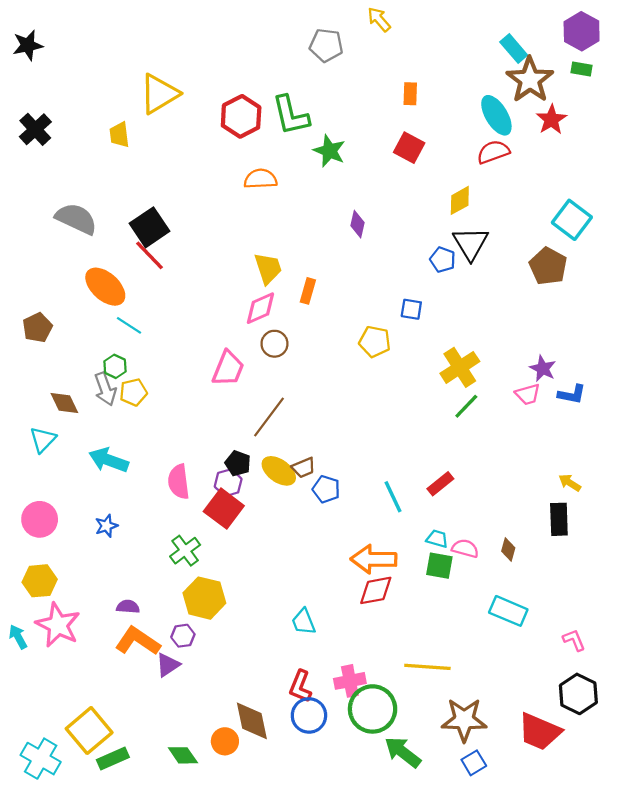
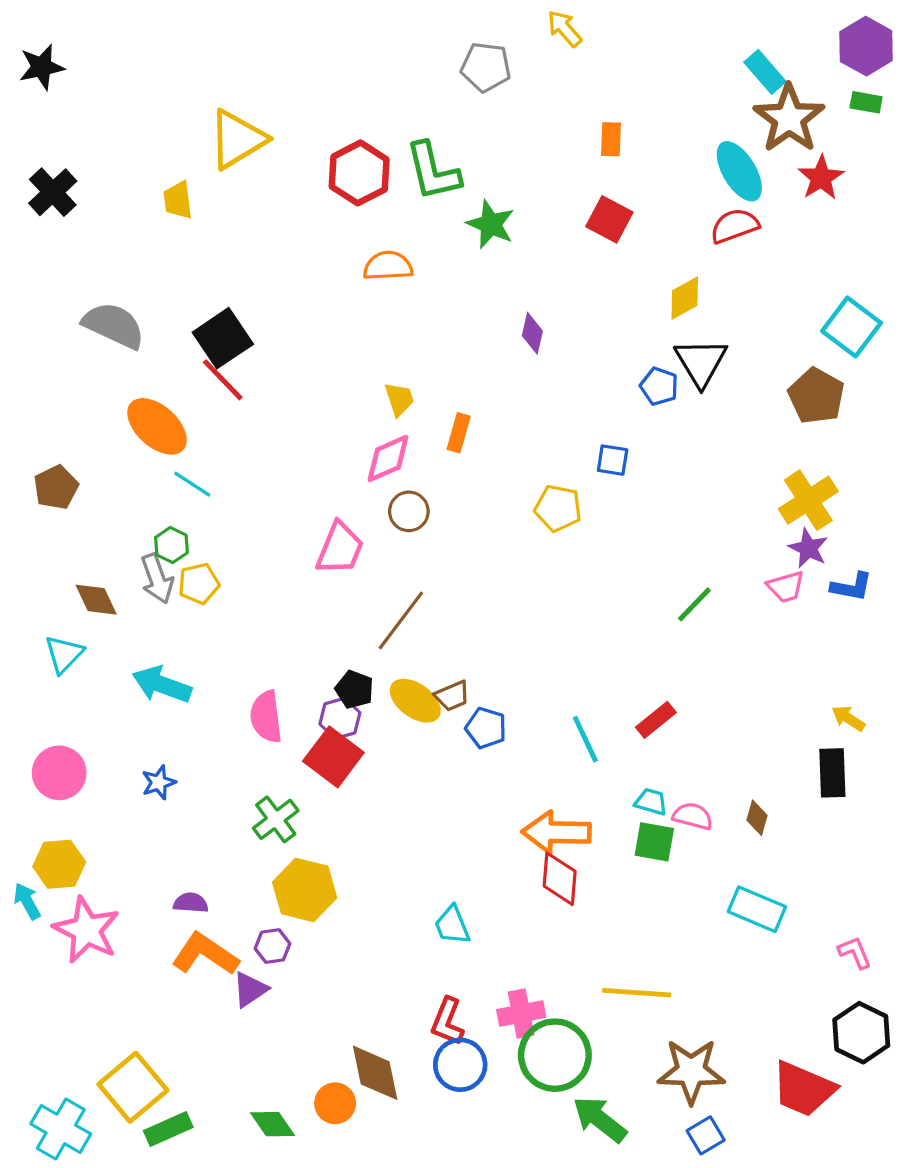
yellow trapezoid: (268, 268) -> (399, 399), size x0.7
yellow cross: (460, 367) -> (808, 500), moved
red diamond: (376, 590) -> (560, 879), turned -75
cyan arrow: (18, 637) -> (27, 901), moved

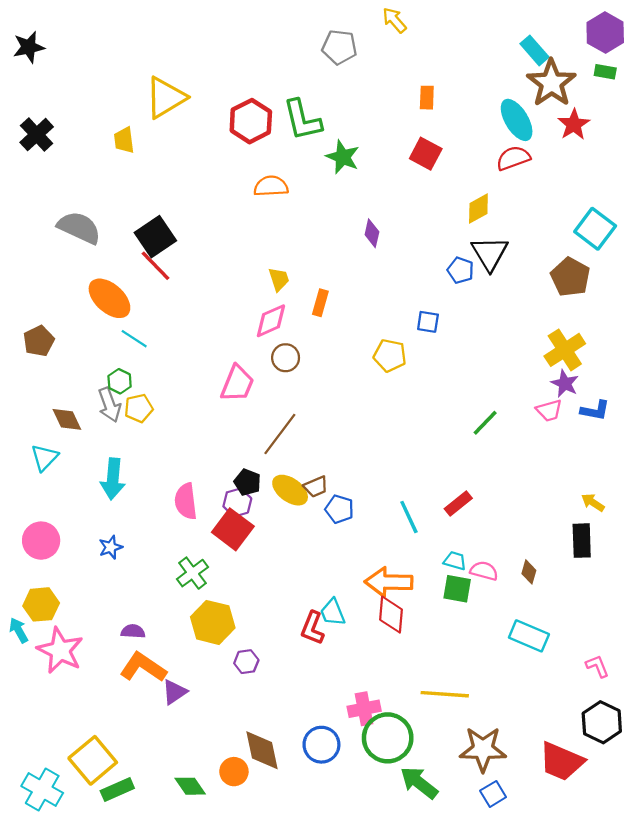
cyan arrow: (162, 685) -> (113, 479), turned -105
cyan trapezoid: (452, 925) -> (333, 612), moved
purple hexagon: (273, 946) -> (246, 662), moved
red L-shape: (447, 1021) -> (312, 628), moved

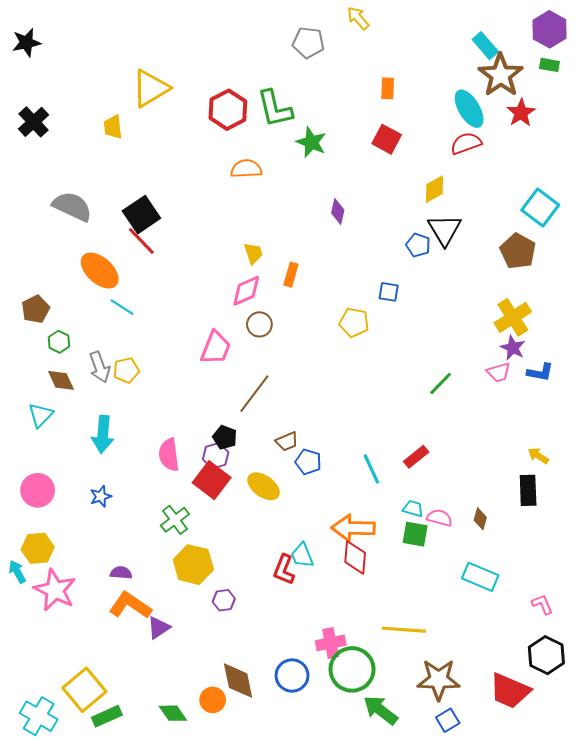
green hexagon: (120, 381) -> (59, 342), moved
yellow ellipse: (290, 490) -> (263, 486), moved

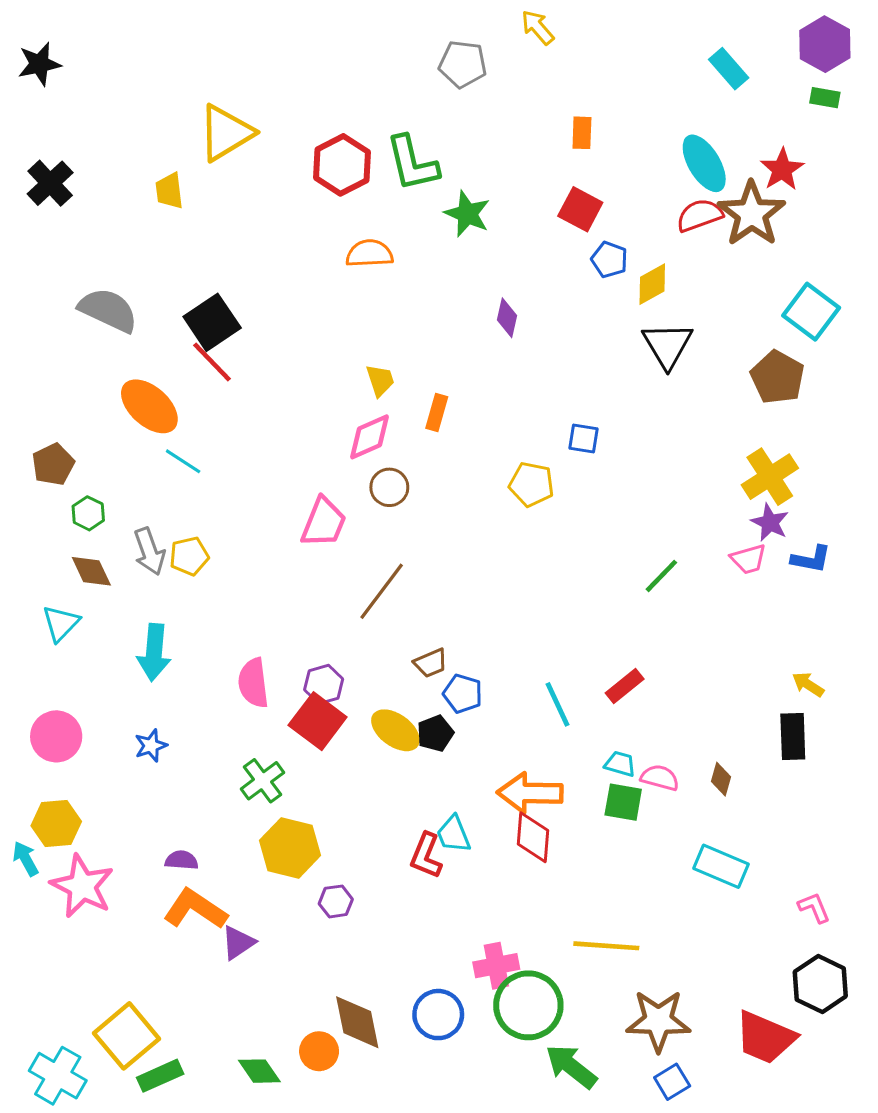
brown star: (501, 75) -> (752, 214), moved
blue pentagon: (418, 245) -> (609, 260), moved
black pentagon: (225, 437) -> (435, 733), moved, turned 30

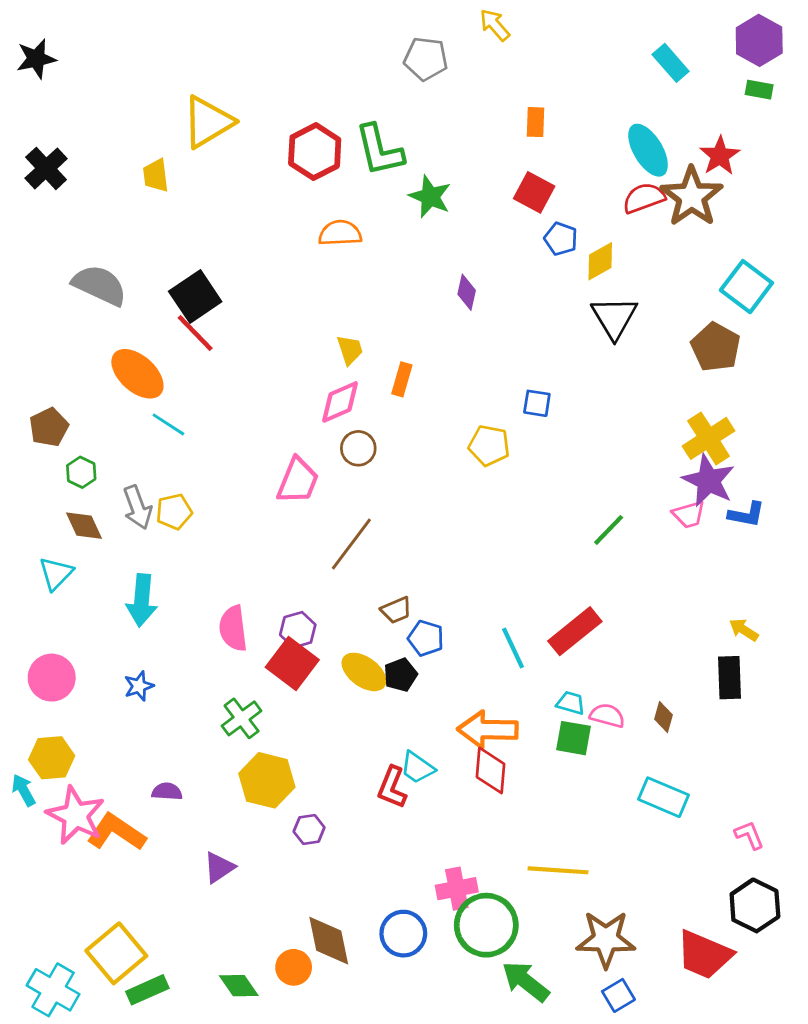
purple star: (770, 522) -> (709, 481), size x1.5
red rectangle: (625, 686) -> (575, 631), size x1.5
cyan trapezoid: (454, 834) -> (417, 768), turned -33
orange L-shape: (195, 909) -> (116, 832), moved

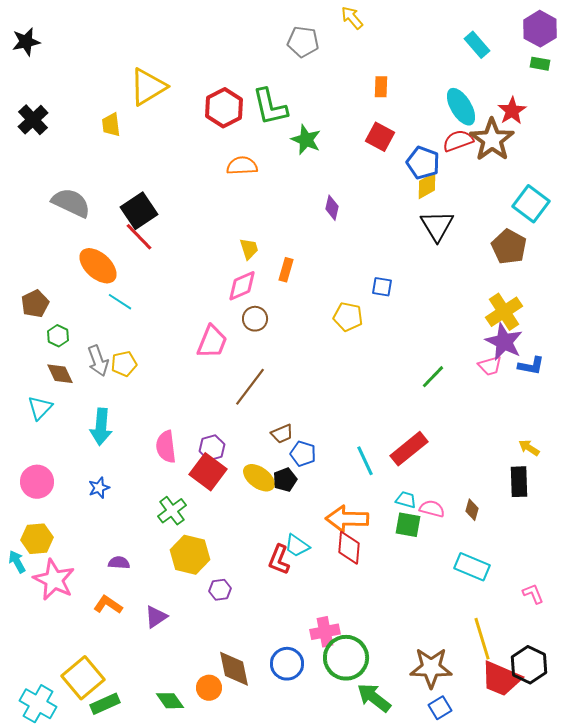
blue pentagon: (561, 239) -> (423, 163), moved, size x1.4
orange L-shape: (116, 832) -> (108, 605), moved, size x0.7
yellow line: (558, 870) -> (482, 639), moved, turned 69
black hexagon: (755, 905) -> (529, 665), moved

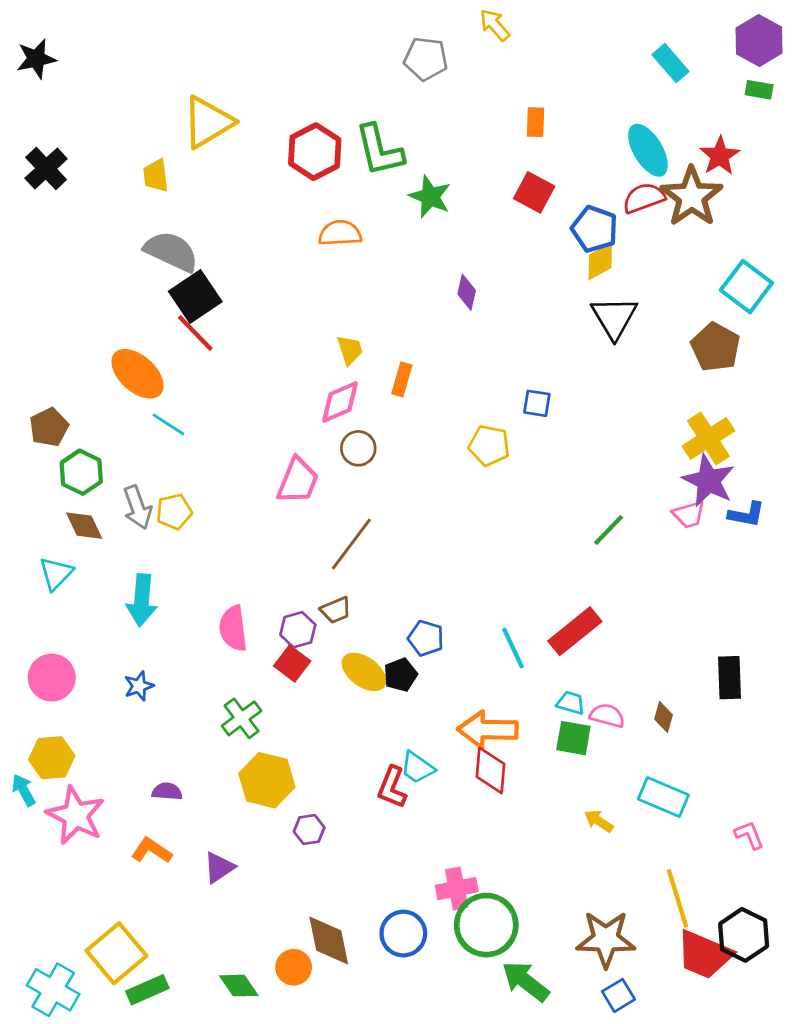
gray semicircle: (71, 203) -> (171, 251), moved
green hexagon: (58, 336) -> (81, 472), size x1.4
brown trapezoid: (282, 434) -> (336, 610), moved
yellow arrow: (529, 448) -> (599, 821), moved
red square: (208, 472) -> (292, 664), size x0.7

